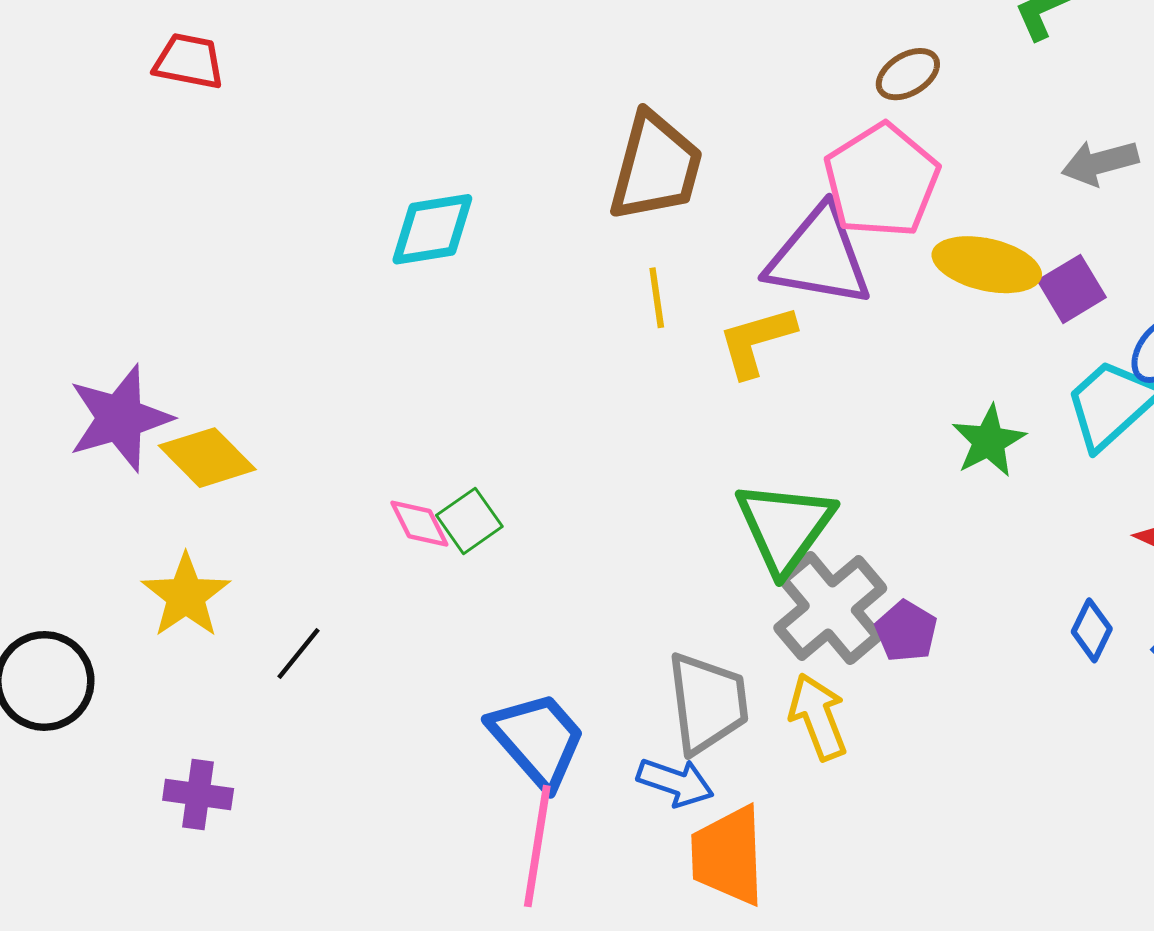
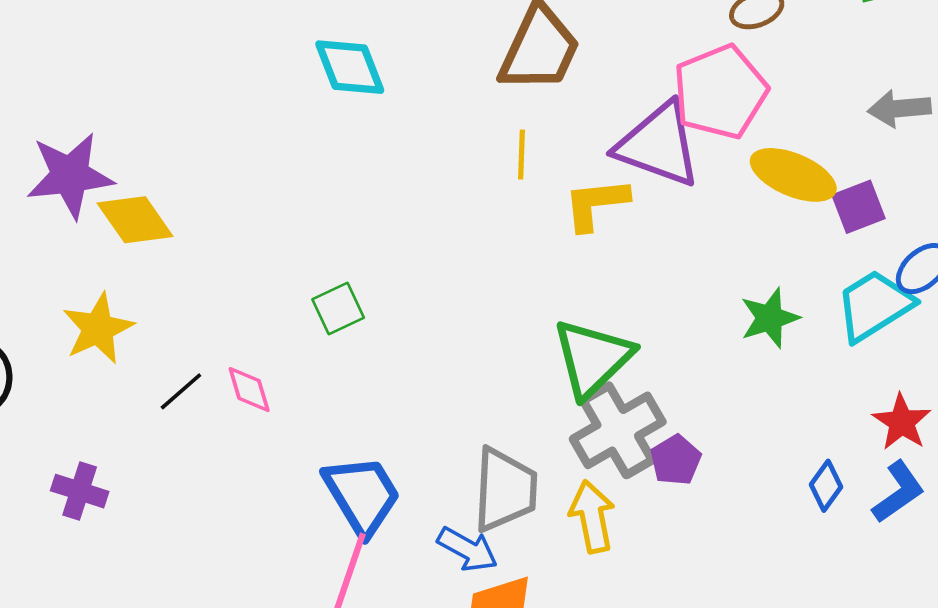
cyan diamond: (432, 229) -> (350, 67), turned 68
pink diamond: (419, 524) -> (249, 390), moved

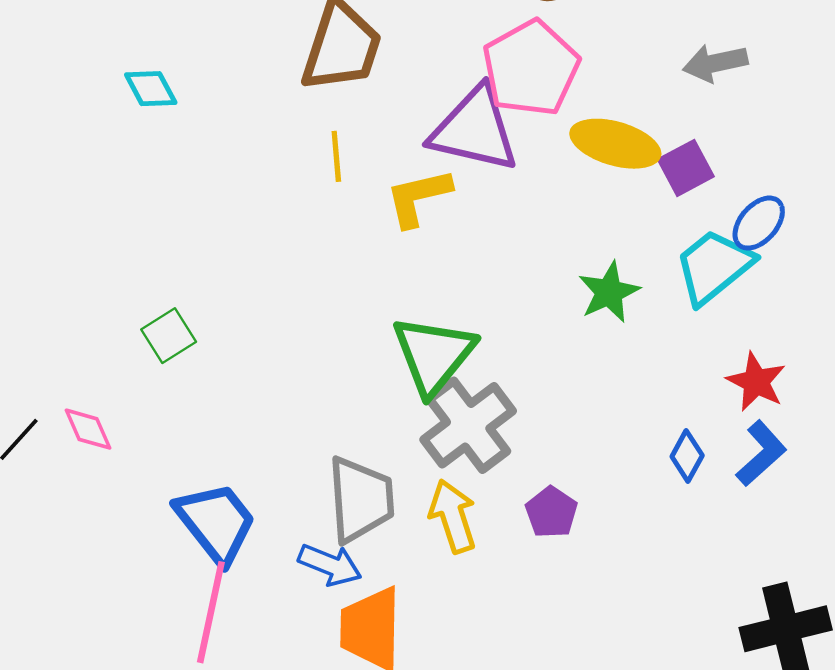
cyan diamond: (350, 67) -> (151, 89), size x0.7
purple pentagon: (676, 460) -> (551, 512), moved

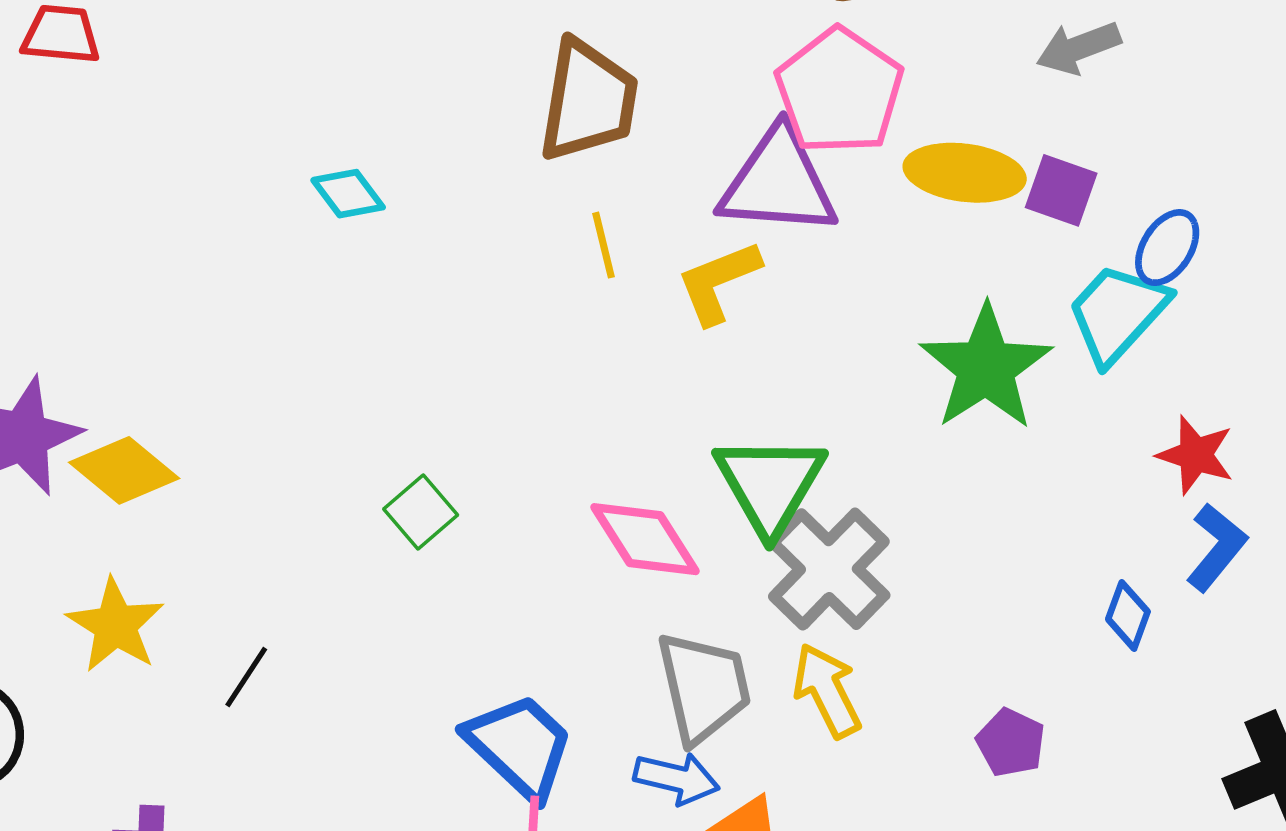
purple square: (686, 168) -> (1061, 190), turned -34
green star: (609, 292) -> (986, 367), size x1.6
pink diamond: (88, 429) -> (645, 539), moved, size x1.6
blue diamond: (687, 456) -> (1128, 615), moved
purple pentagon: (551, 512) -> (1011, 743), moved

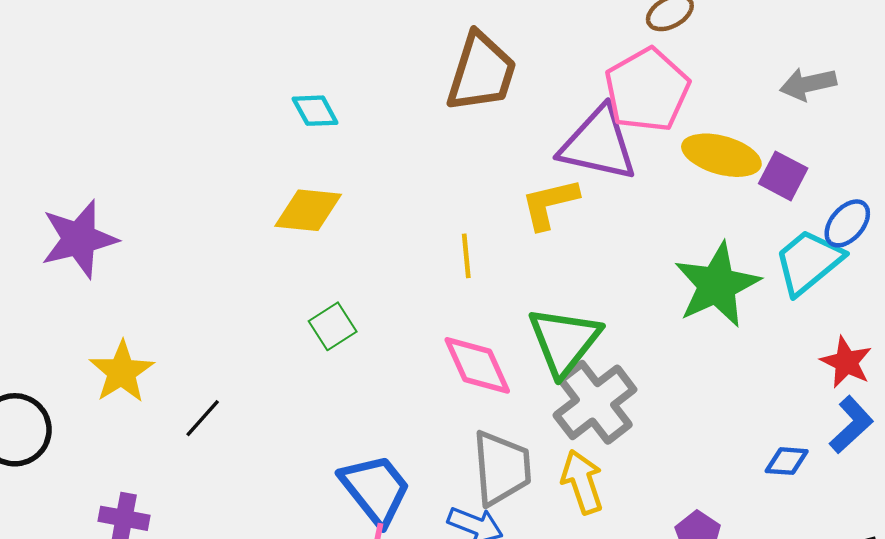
yellow line: (603, 245) -> (466, 256), moved
yellow diamond: (124, 470) -> (308, 210), moved, turned -42
blue diamond: (1128, 615) -> (787, 461), turned 66

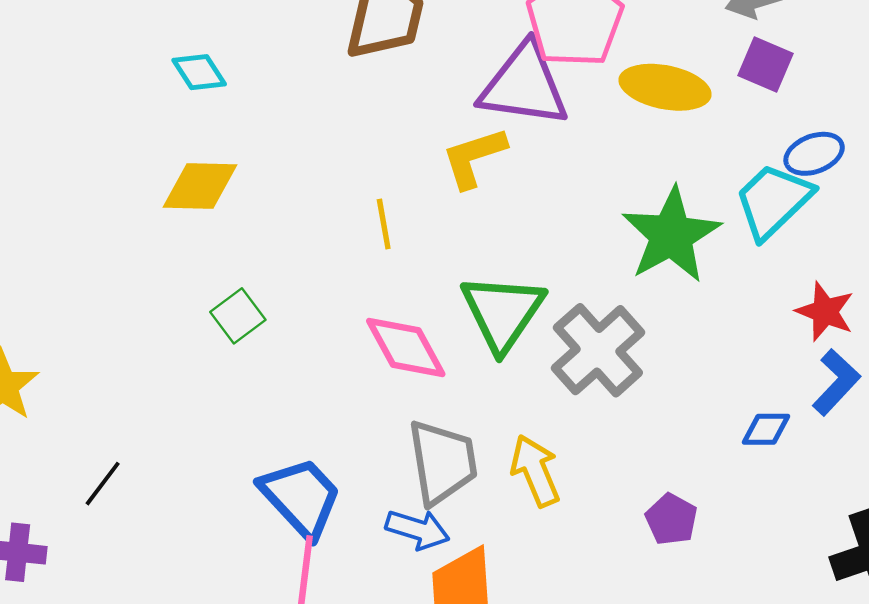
purple square: (783, 176) -> (765, 65), moved
blue ellipse: (847, 223) -> (814, 154), turned 33
gray cross: (595, 402) -> (598, 350), moved
black line: (203, 418) -> (103, 484), moved

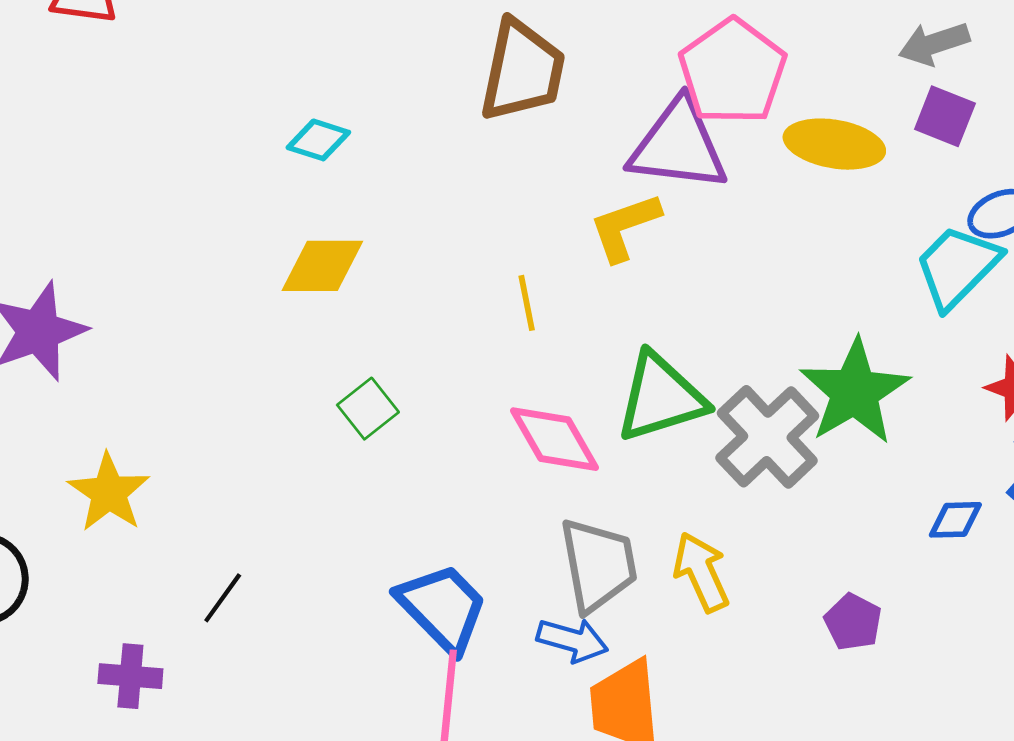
cyan diamond: (199, 72) -> (318, 140), turned -38
green star: (671, 235) -> (855, 392), moved
green triangle: (503, 312) -> (661, 398), turned 40

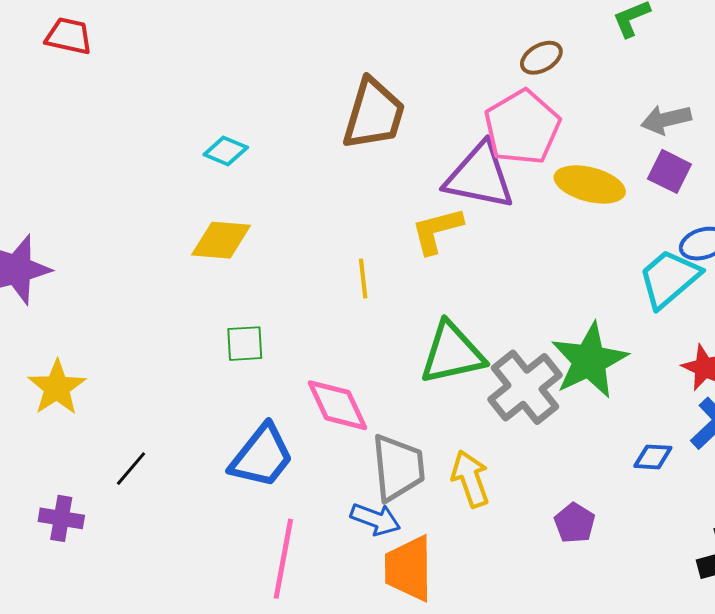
green square: (368, 409) -> (245, 344), turned 30
pink diamond: (554, 439) -> (337, 405), moved
blue trapezoid: (442, 608) -> (262, 456), moved, turned 78

